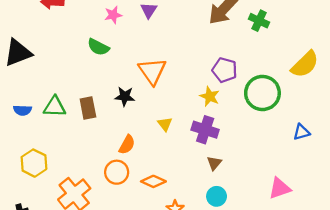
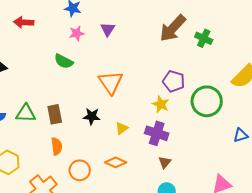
black star: (125, 96) -> (92, 116), moved
yellow triangle: (165, 124) -> (122, 128), turned 32
orange semicircle: (127, 145) -> (57, 146), moved, turned -36
orange diamond: (153, 181) -> (116, 162), moved

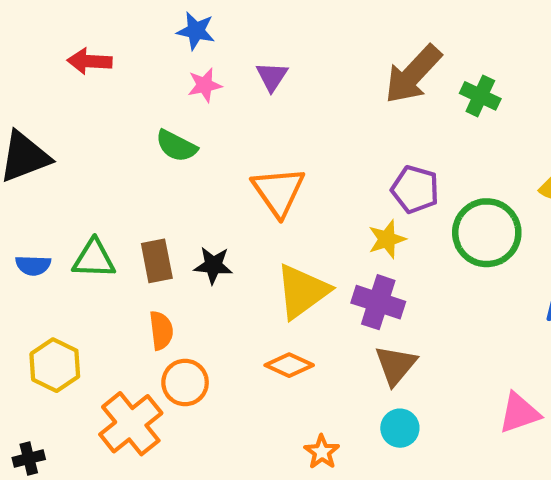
yellow star: (161, 104) -> (387, 239), turned 30
black star: (92, 116) -> (213, 265), moved
yellow triangle: (122, 128) -> (302, 291), size x2.0
brown triangle: (165, 162) -> (396, 365), size x1.5
orange circle: (80, 170) -> (185, 382), moved

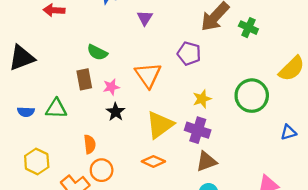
pink star: (205, 85) -> (111, 87), moved
purple pentagon: (415, 189) -> (189, 53), moved
brown rectangle: (157, 261) -> (84, 79), moved
black star: (213, 265) -> (116, 112), turned 30
brown triangle: (396, 365) -> (206, 161), turned 30

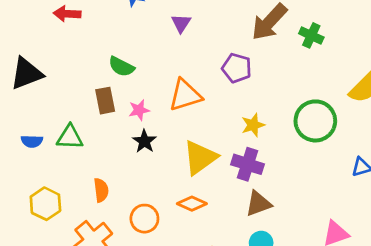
orange triangle: (148, 75) -> (185, 95), turned 48
orange semicircle: (90, 144) -> (101, 190), moved
orange circle: (102, 170) -> (144, 219), moved

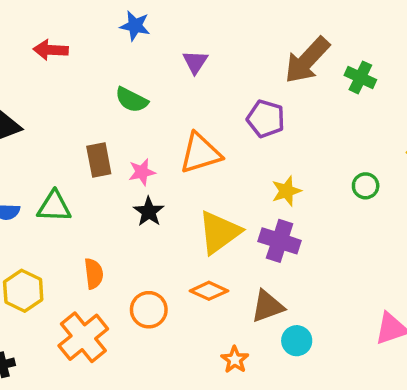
green semicircle: (121, 67) -> (132, 100), moved
green circle: (315, 121) -> (366, 186), size x0.5
brown triangle: (258, 204) -> (267, 306), moved

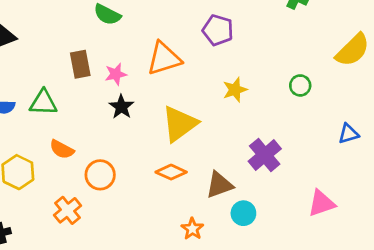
purple cross: (280, 241) -> (265, 155), moved, turned 32
orange semicircle: (94, 274) -> (62, 149), moved, turned 125
orange circle: (149, 310) -> (100, 175), moved
orange cross: (83, 337) -> (67, 210), size x0.7

